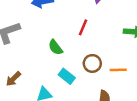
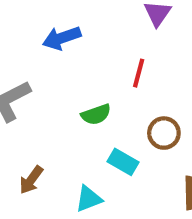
green semicircle: (55, 47) -> (96, 115), turned -63

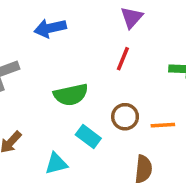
red line: (139, 73) -> (123, 59), moved
green semicircle: (96, 115) -> (71, 95), size x1.4

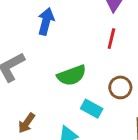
blue arrow: (50, 28) -> (46, 21), turned 125

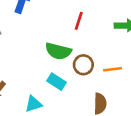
green semicircle: (72, 75) -> (58, 51), moved, turned 30

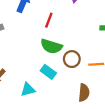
red line: (79, 21) -> (49, 20), moved

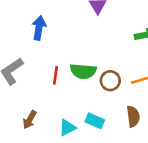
red line: (49, 20) -> (55, 75), moved
cyan rectangle: (48, 72) -> (95, 121), moved

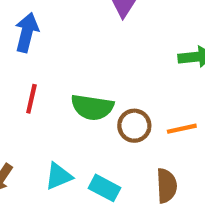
red line: (55, 75) -> (31, 99), moved
cyan triangle: (67, 128) -> (58, 176), moved

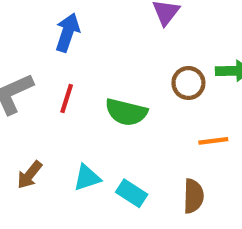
brown circle: (134, 126) -> (188, 83), moved

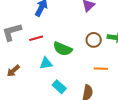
red line: (67, 99) -> (36, 38), turned 48
cyan triangle: (87, 178) -> (46, 63), moved

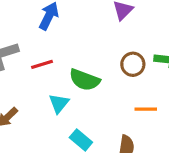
cyan triangle: (46, 63) -> (59, 103), turned -40

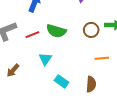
green semicircle: (84, 80) -> (56, 31), moved

